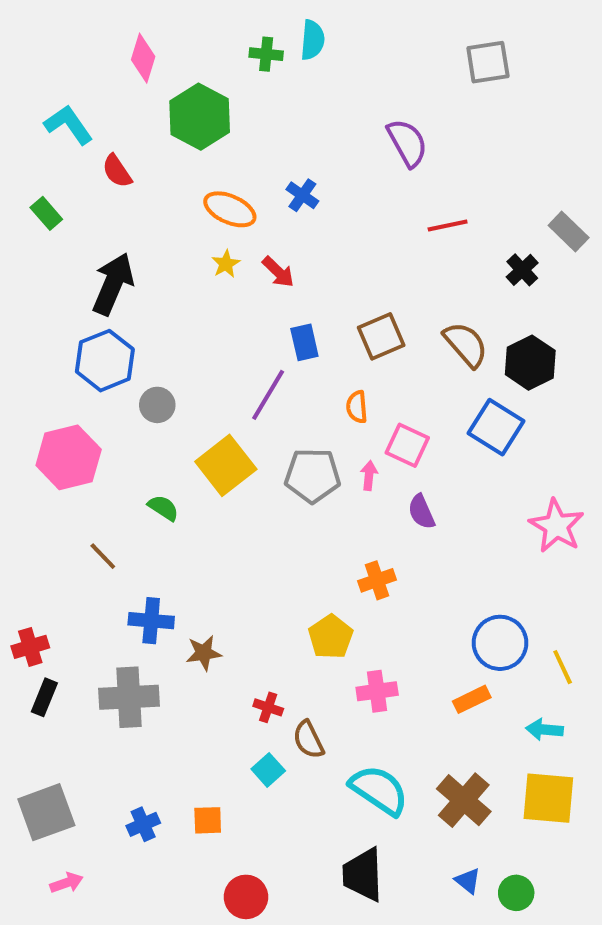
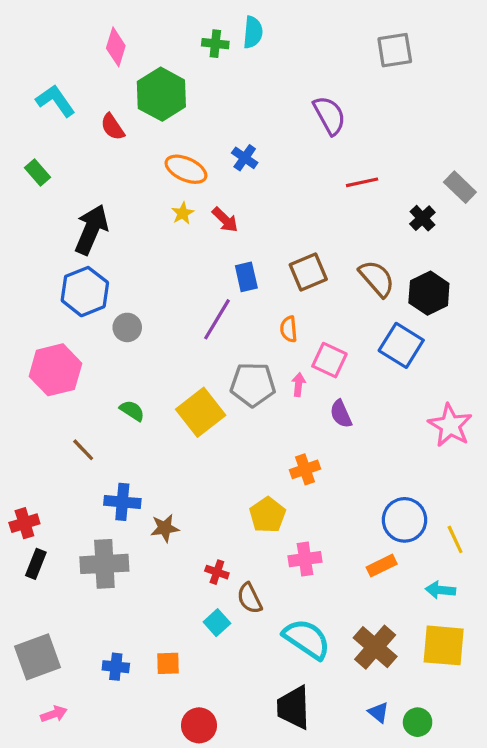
red semicircle: (117, 171) -> (113, 127), moved
yellow square: (226, 465) -> (201, 412), moved
blue cross: (143, 824) -> (116, 667), turned 30

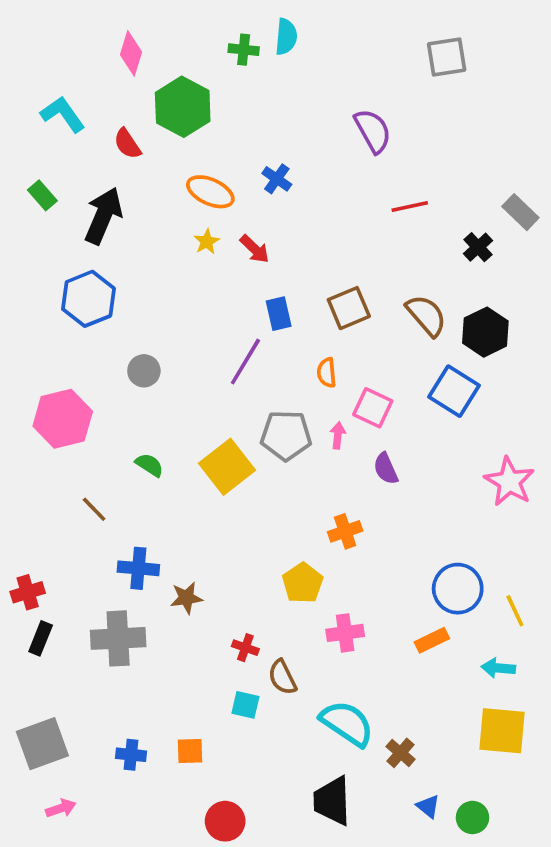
black arrow: (91, 230) -> (103, 216), moved
blue hexagon: (85, 292) -> (89, 299), moved
cyan square: (217, 623) -> (245, 705), turned -35
brown cross: (375, 647) -> (400, 753), moved, size x0.6

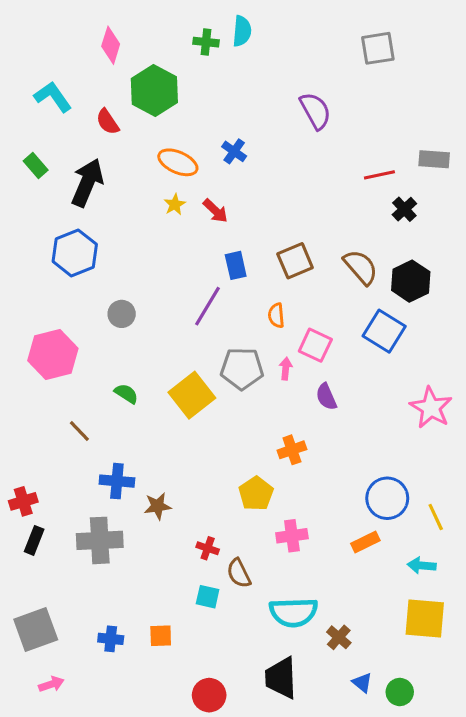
red line: (410, 207) -> (379, 175), moved
gray rectangle: (520, 212) -> (434, 159), moved, turned -40
cyan semicircle: (347, 723) -> (293, 612), turned 144
red circle: (225, 821) -> (209, 695), moved

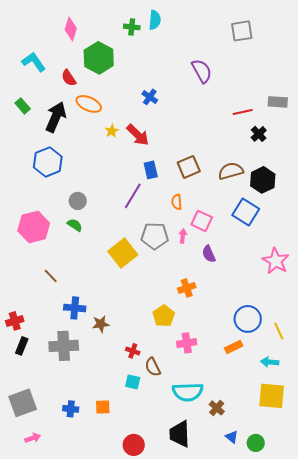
orange ellipse: (178, 162) -> (89, 104), moved
red arrow: (215, 211) -> (138, 135), size x1.4
brown semicircle: (361, 267) -> (231, 171), turned -65
green semicircle: (126, 394) -> (75, 225), moved

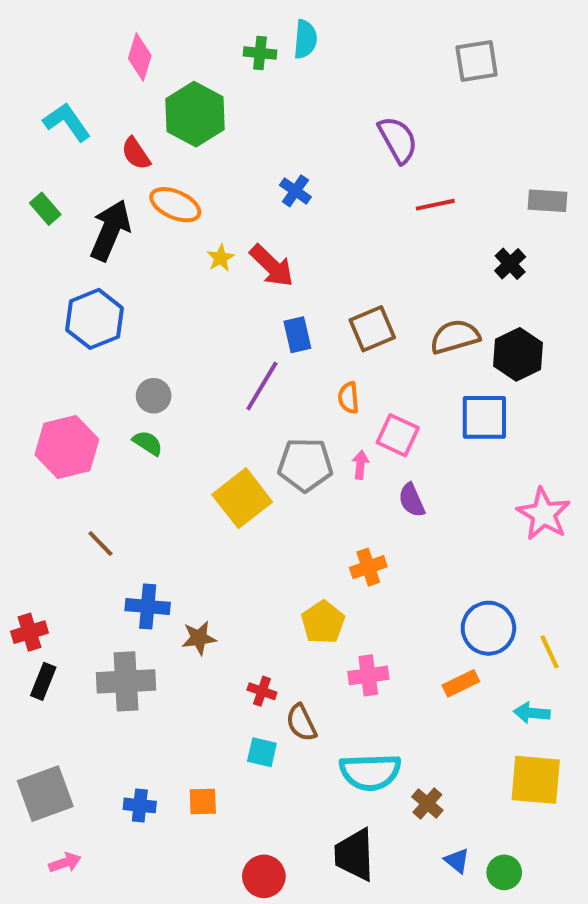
red line: (243, 112) -> (435, 205), moved
blue square: (246, 212) -> (484, 417), turned -32

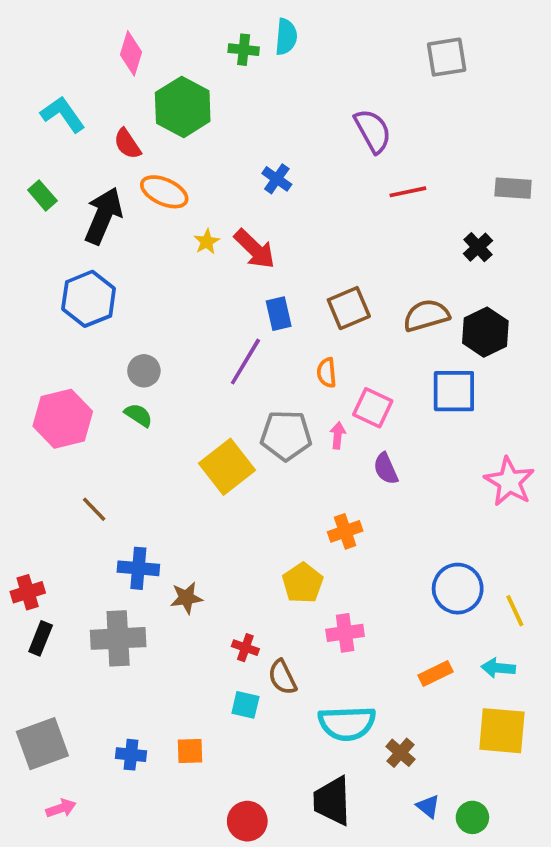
orange rectangle: (461, 683) -> (436, 673), moved

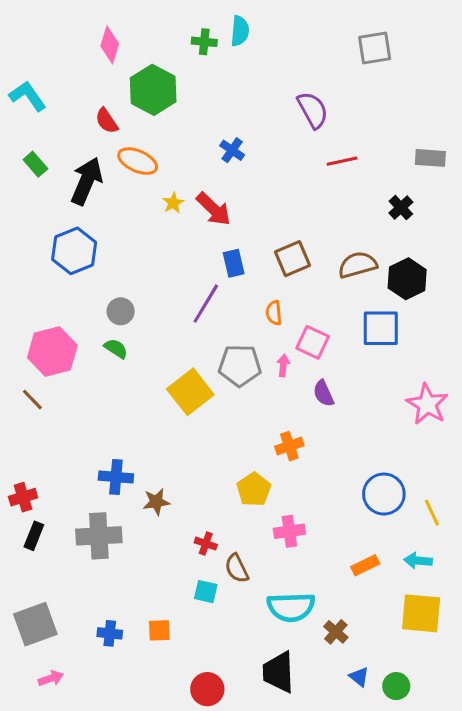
cyan L-shape: (63, 114) -> (28, 96), moved
brown line: (94, 509) -> (32, 400), moved

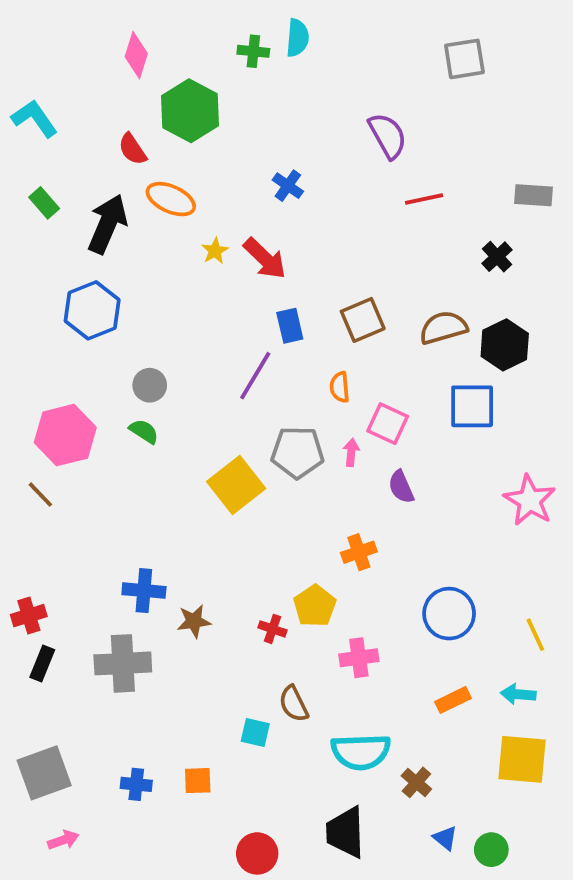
blue circle: (384, 494) -> (449, 614), moved
red cross: (206, 544) -> (273, 629), moved

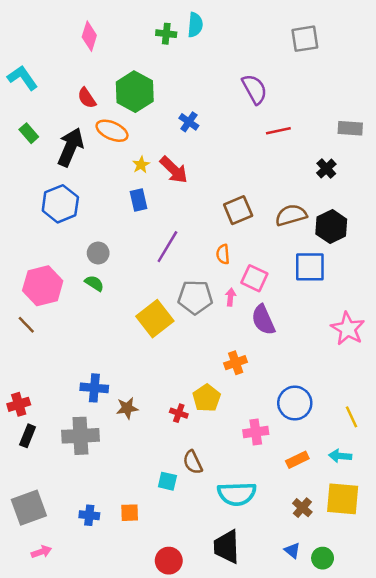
green hexagon: (190, 111) -> (135, 92), moved
blue rectangle: (290, 326) -> (138, 200), moved
purple semicircle: (401, 487) -> (263, 320), size x1.4
pink cross: (359, 658) -> (256, 432), moved
brown cross: (416, 782) -> (302, 508), moved

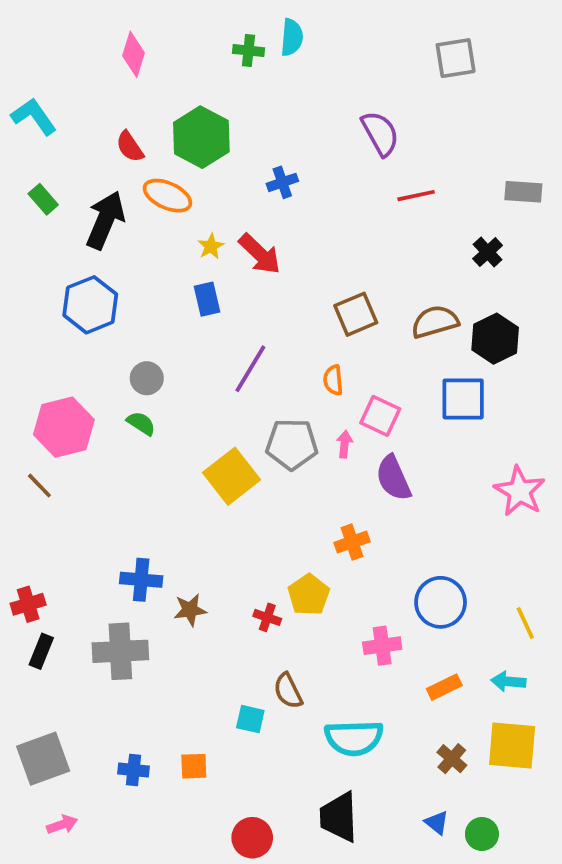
blue cross: (189, 122) -> (282, 182), turned 36

